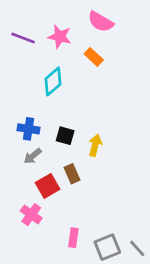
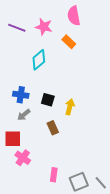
pink semicircle: (101, 22) -> (74, 16), turned 48
red square: (48, 186) -> (13, 139), moved, turned 30

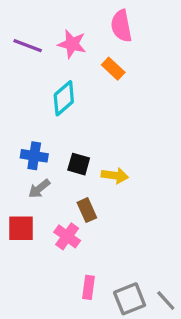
yellow arrow: (70, 107) -> (115, 176), turned 84
pink cross: (23, 158) -> (67, 236), moved

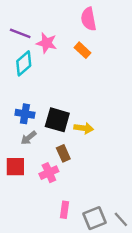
pink star: (72, 44) -> (47, 43), moved
cyan diamond: (64, 98) -> (24, 63), moved
black square: (79, 164) -> (57, 120), size x1.5
pink cross: (67, 236) -> (49, 173), turned 30

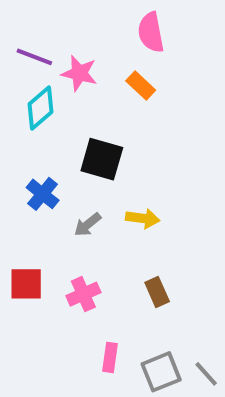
blue cross: (25, 114) -> (43, 194), turned 30
black square: (57, 120) -> (102, 159), moved
gray arrow: (29, 138) -> (88, 225), moved
brown rectangle: (63, 153) -> (157, 292), moved

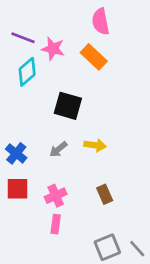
orange rectangle: (141, 86) -> (94, 57), size x1.4
blue cross: (43, 194) -> (16, 153), moved
pink rectangle: (110, 357) -> (56, 224), moved

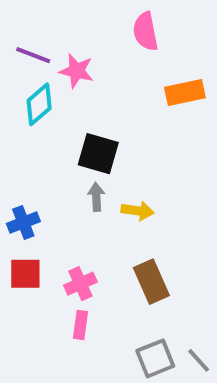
orange rectangle: (94, 57) -> (185, 93), moved, turned -55
gray arrow: (58, 149) -> (96, 197), moved, turned 126
blue cross: (16, 153) -> (23, 223), turned 30
brown rectangle: (105, 194) -> (151, 282), size x1.5

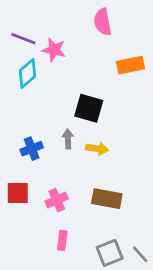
black square: (98, 154) -> (89, 108), moved
blue cross: (23, 223) -> (32, 149), moved
brown rectangle: (151, 282) -> (107, 199), turned -56
pink rectangle: (80, 325) -> (62, 240), moved

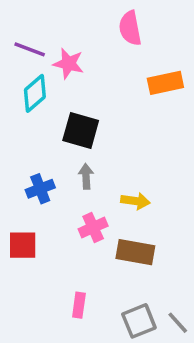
black square: (89, 108) -> (81, 130), moved
yellow arrow: (97, 149) -> (135, 201), moved
pink cross: (57, 200) -> (93, 227), moved

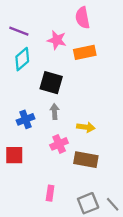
pink star: (68, 63) -> (57, 40), moved
orange rectangle: (165, 83) -> (85, 52), moved

